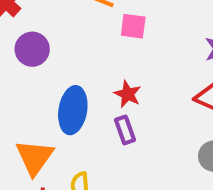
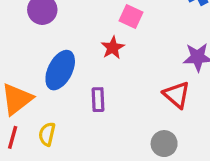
red star: (128, 94) -> (113, 48), moved

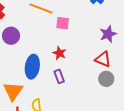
red star: (113, 48) -> (59, 53), moved
gray circle: (164, 144) -> (106, 79), moved

